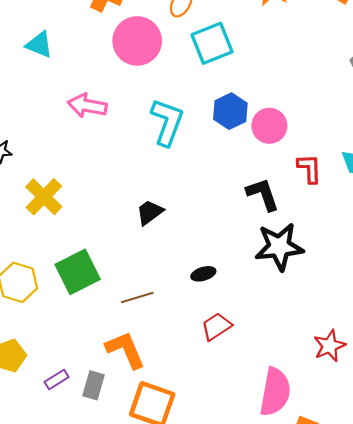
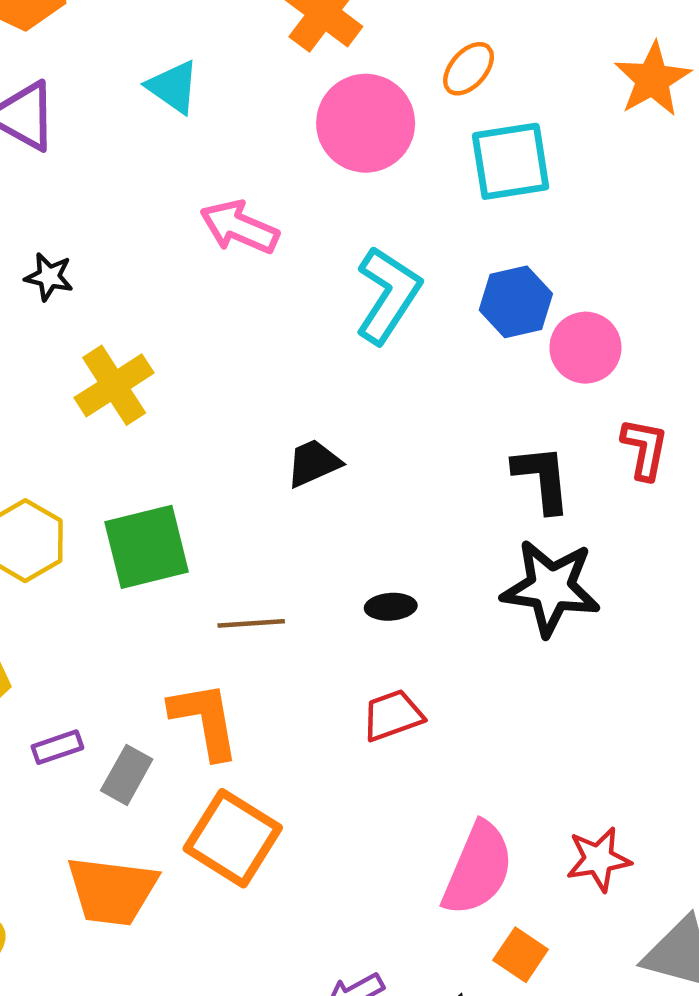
red star: (330, 346) -> (599, 859), moved

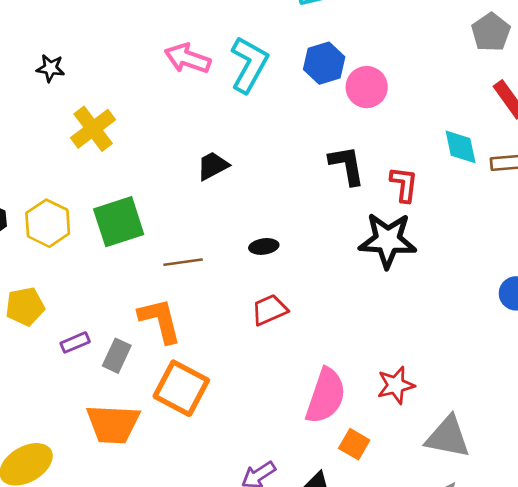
pink arrow: (239, 227) -> (188, 58), moved
red L-shape: (645, 449) -> (404, 184), moved
black star: (551, 588) -> (388, 240), moved

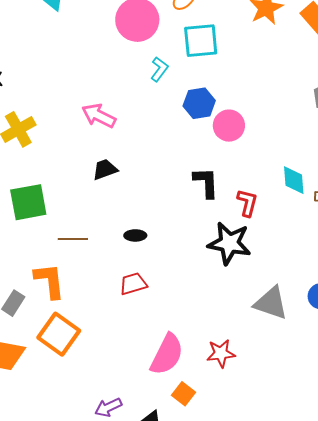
pink arrow: (188, 58) -> (99, 116), moved
cyan L-shape: (249, 65) -> (159, 69), moved, size x0.6
gray triangle: (448, 437) -> (271, 303), moved

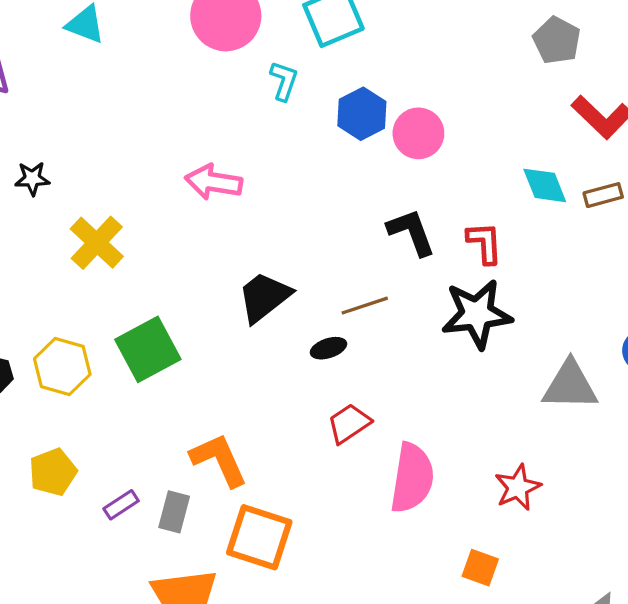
black trapezoid: (105, 169) -> (264, 297), moved, size x1.4
brown line: (73, 239) -> (365, 306), moved
pink semicircle: (167, 354) -> (412, 478), moved

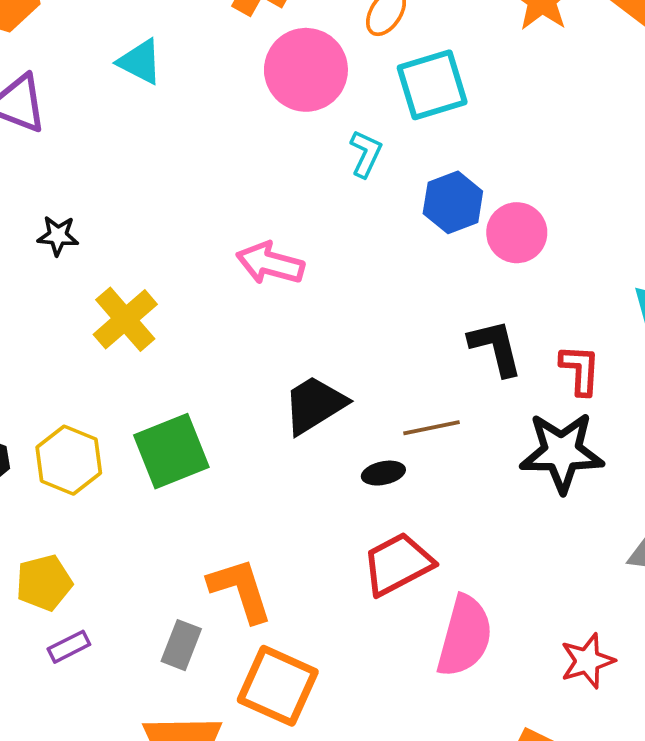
red trapezoid: (349, 423) -> (398, 564), size x1.4
purple rectangle: (121, 505) -> (69, 647), moved

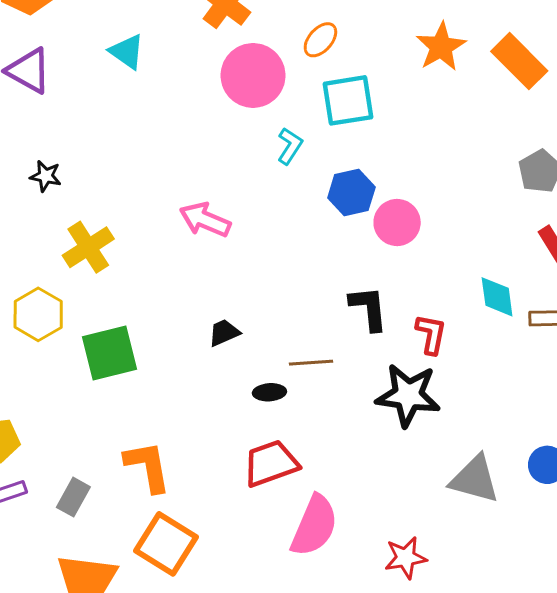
black trapezoid: (315, 405) -> (224, 333), size x0.6
yellow hexagon: (69, 460) -> (38, 314), moved
gray rectangle: (181, 645) -> (73, 497), moved

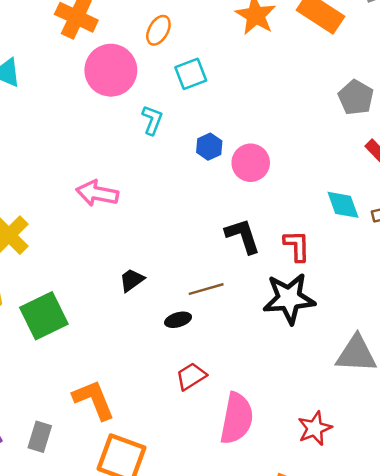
cyan square: (348, 100) -> (191, 74), size x0.7
blue hexagon: (351, 192) -> (209, 147), size x0.7
red trapezoid: (271, 463) -> (191, 376), size x0.7

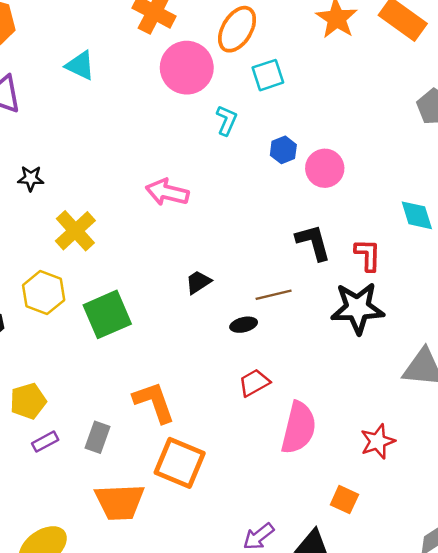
orange ellipse: (158, 30) -> (237, 29), size x1.5

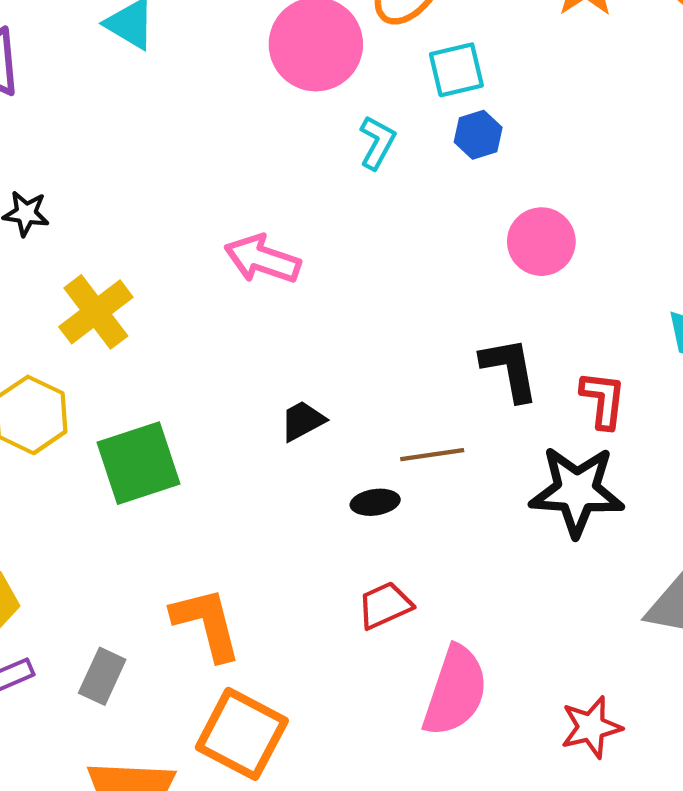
blue hexagon: (283, 150) -> (478, 135), moved

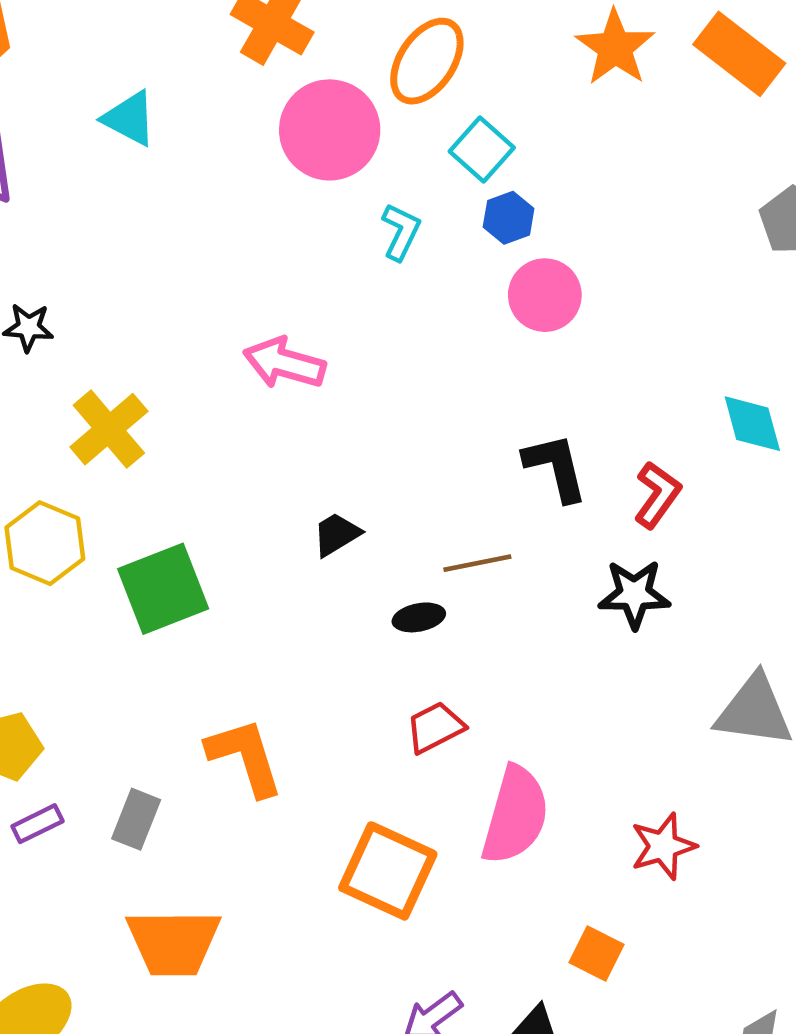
cyan square: (456, 70) -> (482, 149), turned -32
pink circle: (541, 242) -> (545, 295), moved
red L-shape: (603, 400) -> (657, 495), turned 32
black star: (577, 491) -> (634, 594), size x0.7
orange square: (242, 734) -> (388, 871), moved

